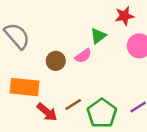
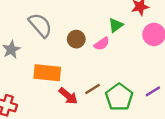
brown circle: (56, 61) -> (76, 39), moved

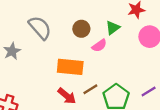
brown circle: (76, 39) -> (81, 29), moved
orange rectangle: (47, 73) -> (70, 67), moved

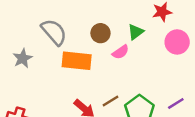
orange rectangle: (70, 67) -> (77, 61), moved

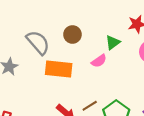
brown circle: (100, 33) -> (72, 34), moved

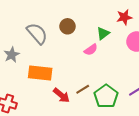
orange rectangle: (59, 69) -> (40, 73), moved

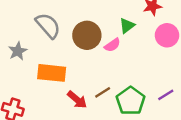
brown circle: (67, 26) -> (87, 35), moved, size x1.5

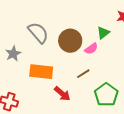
brown line: (103, 92) -> (83, 74), moved

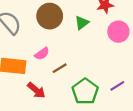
brown circle: (70, 41) -> (50, 16), moved
pink semicircle: (91, 49) -> (42, 54), moved

